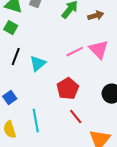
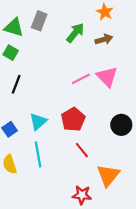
cyan triangle: (38, 64) -> (38, 122), moved

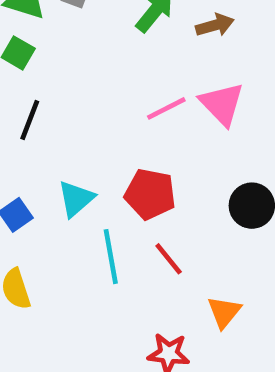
red pentagon: (73, 119) -> (150, 194), turned -30
cyan line: (38, 154) -> (111, 257), moved
orange triangle: (108, 175) -> (224, 312), size x0.7

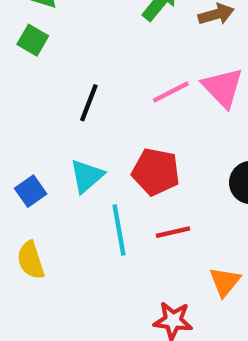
black line: (30, 120) -> (89, 103), moved
red line: (169, 259) -> (173, 232), turned -64

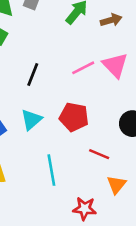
cyan line: (119, 230) -> (51, 170), moved
red line: (173, 232) -> (99, 154), moved, turned 36

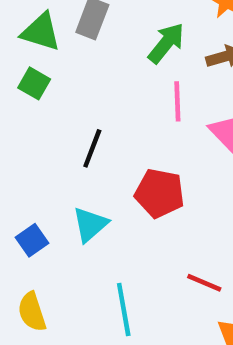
pink line: (83, 68) -> (177, 101), moved, turned -65
red pentagon: (74, 117) -> (160, 193), moved

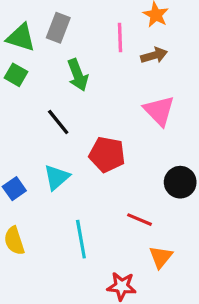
green arrow: (166, 43) -> (78, 75), moved, turned 120
pink line: (177, 101) -> (120, 37), moved
black line: (92, 148) -> (58, 122), turned -60

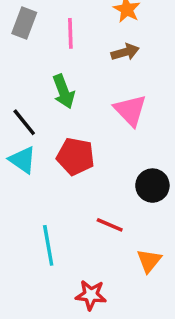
pink line: (120, 37) -> (70, 33), moved
green arrow: (78, 75) -> (64, 91), moved
cyan triangle: (57, 177) -> (23, 160), moved, turned -44
orange triangle: (161, 257) -> (149, 261), moved

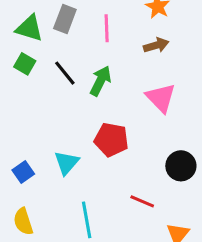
green arrow: (64, 91) -> (100, 81), turned -132
black line: (24, 122) -> (65, 73), moved
cyan triangle: (23, 160) -> (66, 163), moved, turned 36

